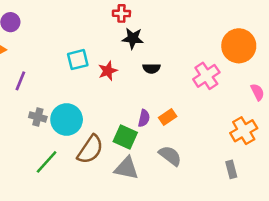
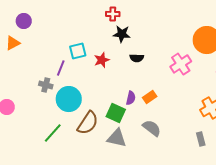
purple line: (20, 81) -> (61, 68), moved
gray cross: (38, 117) -> (46, 85), moved

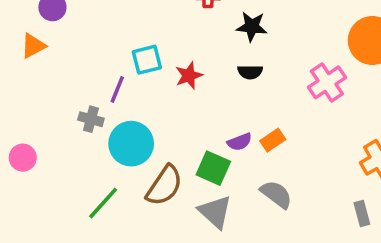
black star: (122, 34) -> (252, 26), moved
purple semicircle: (131, 98) -> (240, 142), turned 56
gray triangle: (117, 138) -> (215, 212), turned 30

